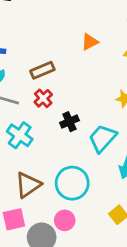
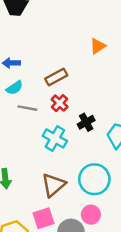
cyan cross: (20, 135) -> (55, 138), moved

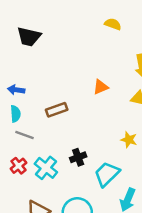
cyan semicircle: (15, 88) -> (15, 114), turned -70
red cross: (60, 103) -> (18, 166), moved

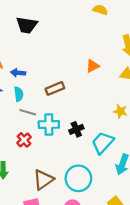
cyan cross: (46, 168) -> (49, 125), moved, turned -36

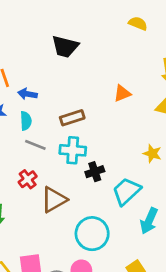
black trapezoid: (27, 25) -> (65, 47), moved
cyan cross: (49, 125) -> (73, 150), moved
brown triangle: (43, 180) -> (54, 200), moved

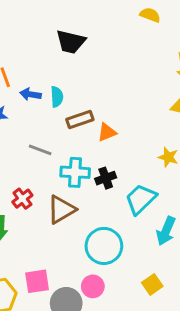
orange triangle: (122, 93) -> (107, 132), moved
cyan semicircle: (26, 121) -> (57, 97), moved
cyan cross: (73, 150) -> (75, 172), moved
red cross: (28, 179) -> (22, 199), moved

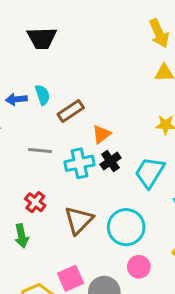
orange triangle: (107, 132) -> (101, 134), moved
brown triangle: (61, 210) -> (79, 220), moved
pink circle: (93, 286) -> (139, 267), moved

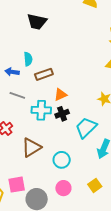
blue arrow: (16, 99) -> (12, 72), moved
cyan circle: (126, 227) -> (62, 160), size x0.7

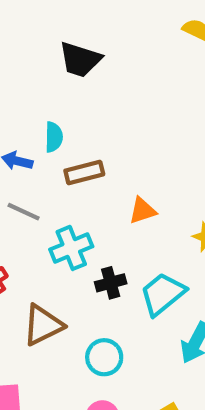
orange triangle: (60, 95) -> (142, 211), moved
cyan cross: (41, 110) -> (71, 248), turned -30
black cross: (62, 114) -> (111, 283), moved

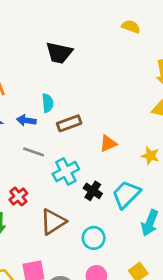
black cross: (111, 283) -> (93, 191), turned -36

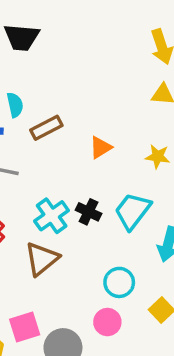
cyan cross: (66, 172) -> (52, 216), moved
cyan circle: (94, 238) -> (119, 282), moved

